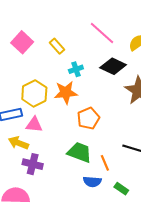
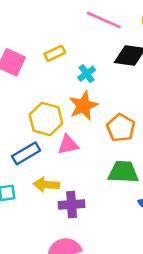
yellow rectangle: (57, 46) -> (55, 53), turned -56
pink triangle: (34, 125) -> (68, 145), moved

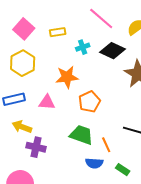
cyan cross: (87, 74) -> (83, 47), moved
yellow hexagon: (46, 119) -> (23, 63), moved

